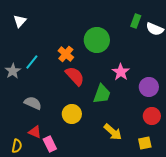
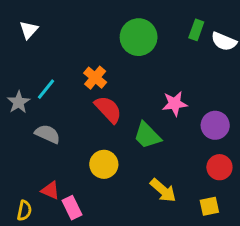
green circle: (97, 40) -> (139, 37), moved
pink star: (121, 72) -> (175, 104), turned 30
green trapezoid: (102, 94) -> (147, 135), turned 115
gray semicircle: (33, 103) -> (47, 134), moved

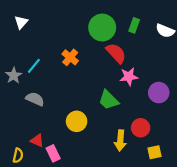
green rectangle: (196, 30) -> (134, 25), moved
red semicircle: (108, 109) -> (116, 53), moved
red circle: (219, 167) -> (141, 128), moved
yellow arrow: (163, 190) -> (120, 141), turned 54

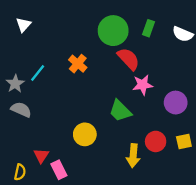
gray semicircle: (35, 99) -> (21, 110), moved
red triangle: (37, 141) -> (41, 156), turned 40
yellow square: (154, 152) -> (184, 141), moved

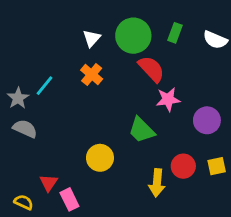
white triangle: (23, 25) -> (92, 38), moved
yellow semicircle: (20, 172) -> (24, 202), turned -77

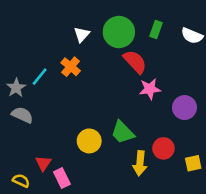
orange cross: (92, 74) -> (71, 67), moved
green trapezoid: (142, 130) -> (123, 132), moved
yellow square: (217, 166) -> (193, 163), moved

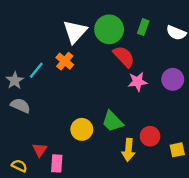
white triangle: (82, 34) -> (75, 32), size x1.6
purple circle: (185, 108) -> (173, 79), moved
pink rectangle: (62, 178) -> (57, 163), turned 30

